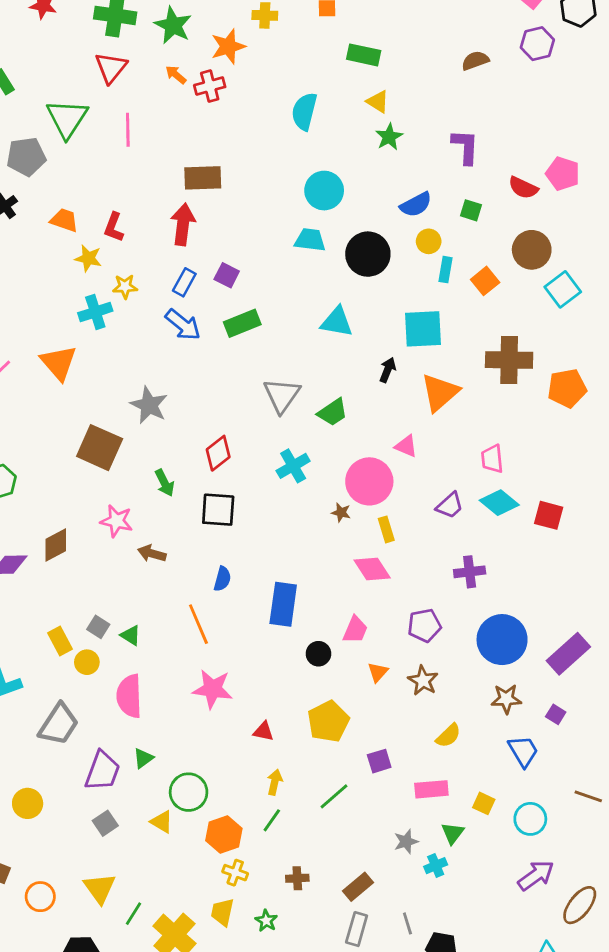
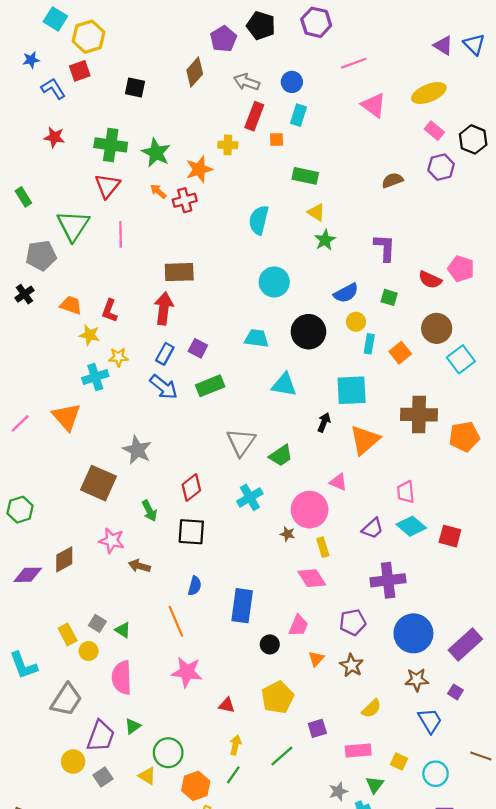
cyan trapezoid: (310, 240) -> (257, 338), moved
purple cross: (470, 572) -> (388, 580), size x1.4
yellow circle: (28, 803) -> (73, 762), moved

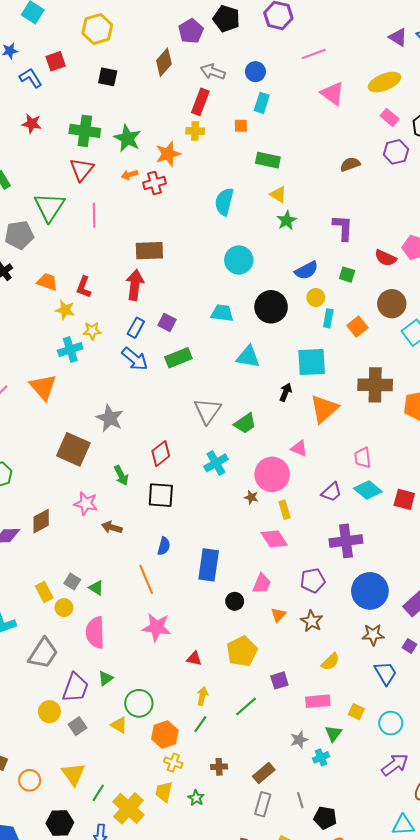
yellow hexagon: (89, 37) -> (97, 29), moved
red rectangle: (254, 116) -> (200, 102), moved
orange arrow: (158, 191) -> (130, 175), turned -56

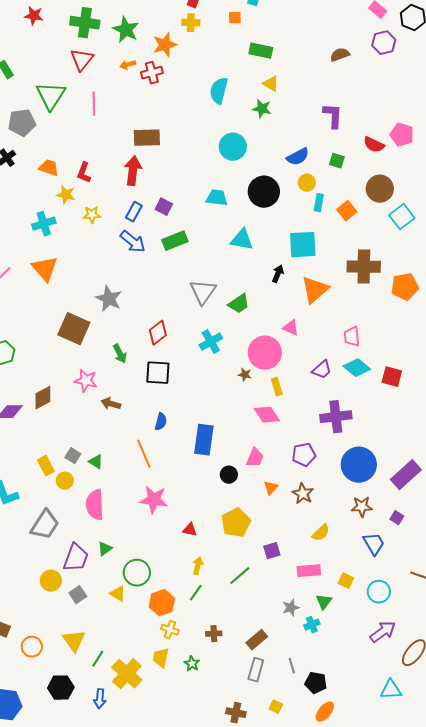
green star: (287, 220) -> (262, 109), moved, turned -30
cyan cross: (70, 349) -> (44, 224), moved

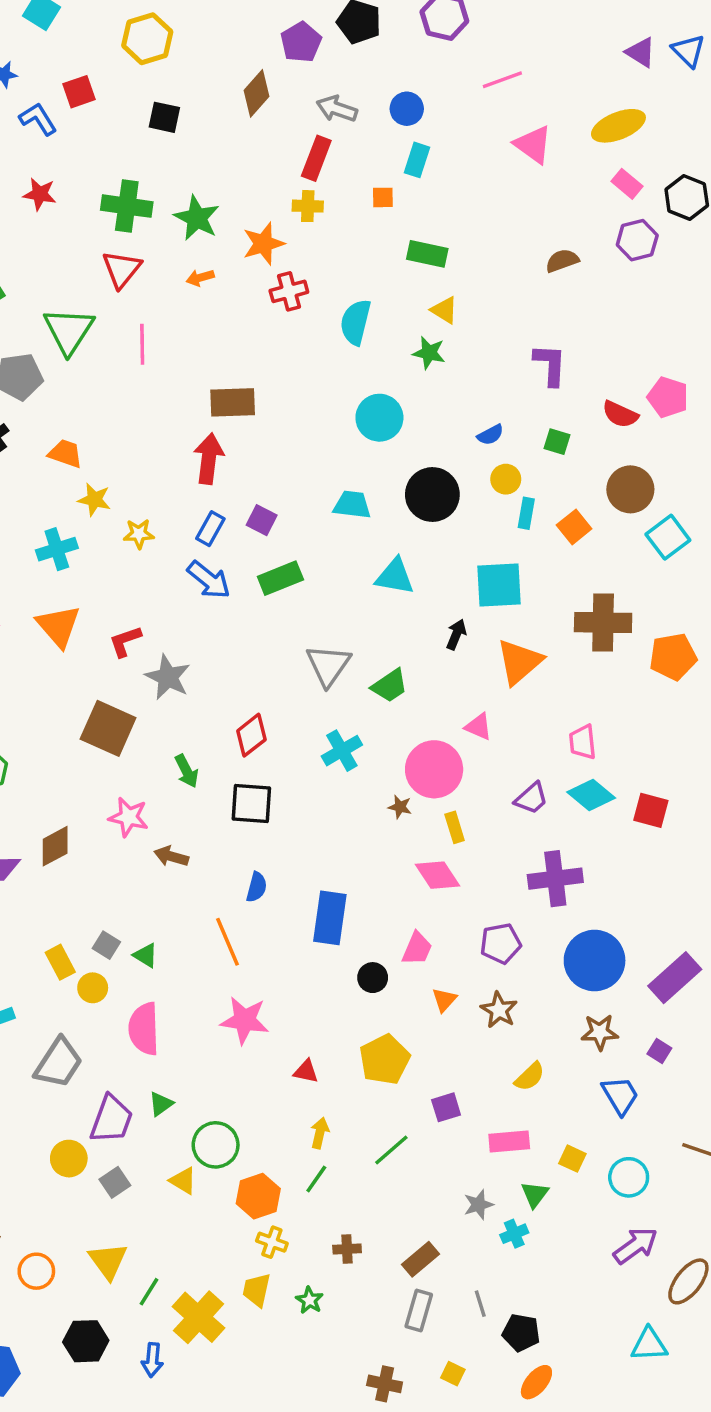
red cross: (152, 73) -> (289, 291), moved
blue semicircle: (298, 157) -> (490, 435), size x0.7
red L-shape: (84, 173) -> (125, 641), moved, turned 50

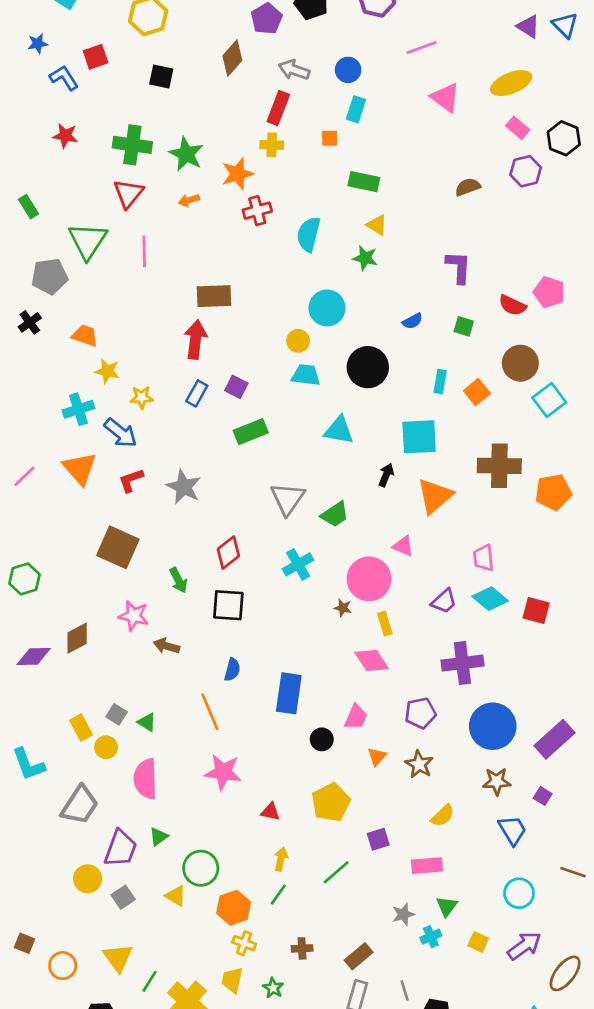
yellow circle: (506, 479) -> (298, 341), moved
blue arrow: (209, 580) -> (121, 433), moved
gray star: (168, 677) -> (184, 487), moved
yellow square: (572, 1159) -> (478, 942), moved

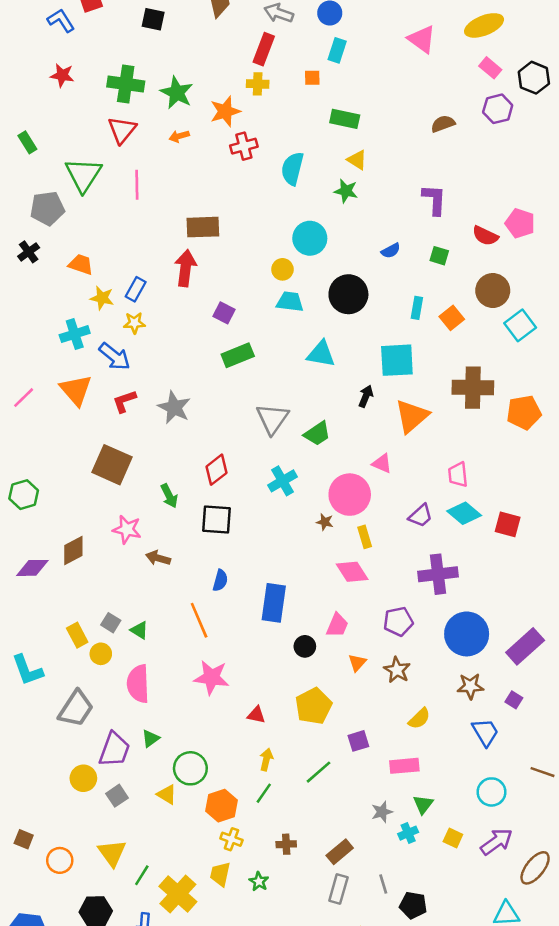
blue rectangle: (197, 393) -> (136, 289), moved

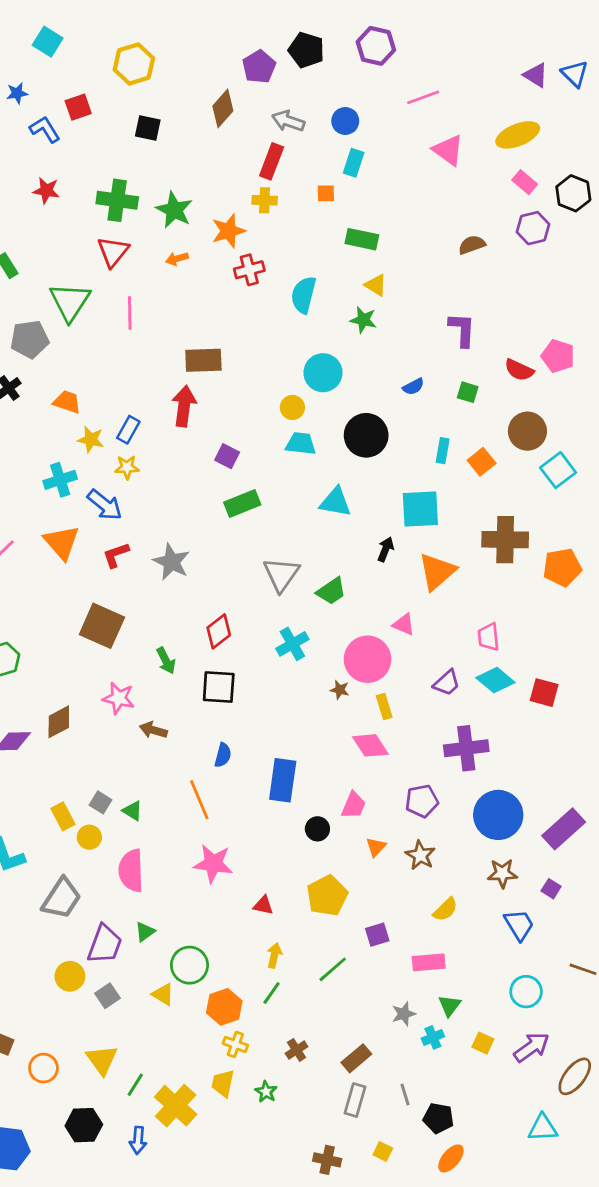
brown cross: (286, 844) -> (297, 1050), turned -30

